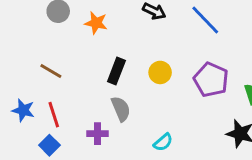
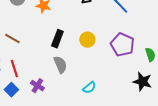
purple cross: (97, 134) -> (37, 86), moved, turned 32

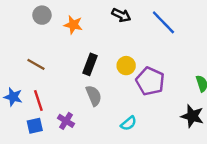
purple pentagon: (122, 45) -> (150, 81), moved
blue square: (11, 90) -> (35, 126), turned 32

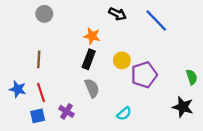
orange star: (73, 25) -> (92, 36), moved
brown line: (36, 64) -> (39, 59), turned 63
purple pentagon: (150, 81) -> (144, 75), turned 30

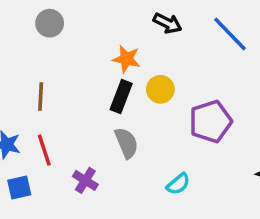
yellow circle: (122, 60) -> (160, 89), moved
blue square: (38, 116) -> (19, 188), moved

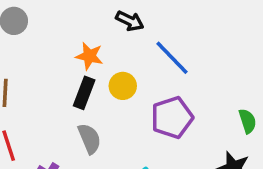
blue line: (230, 34) -> (172, 58), moved

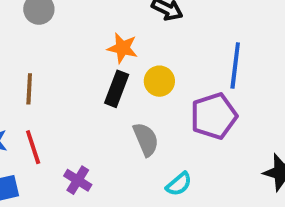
blue line: (172, 58) -> (235, 66), moved, turned 51
gray semicircle: (89, 139) -> (146, 139), moved

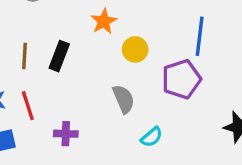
orange star: (122, 48) -> (104, 21), turned 30
black rectangle: (117, 89) -> (59, 56), moved
purple cross: (78, 180) -> (66, 134), turned -30

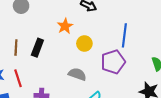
gray semicircle: (124, 99) -> (77, 74), turned -48

